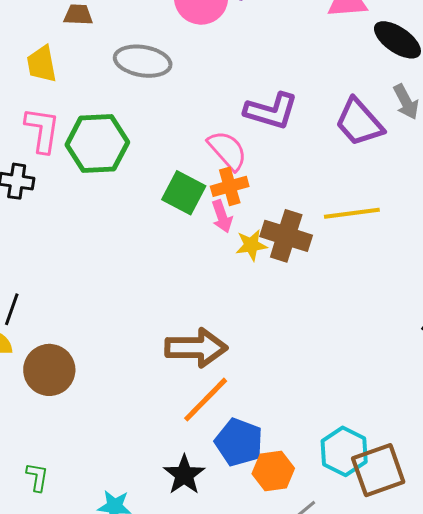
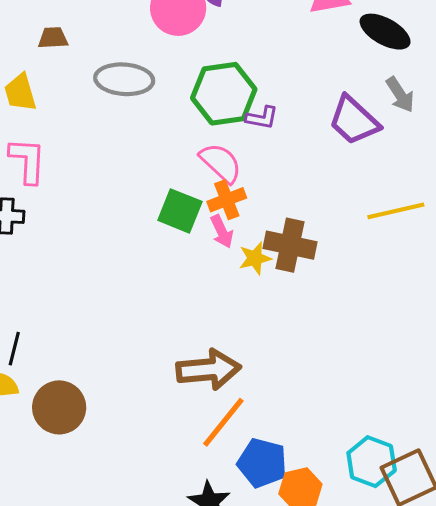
purple L-shape: (271, 111) -> (262, 118), size x0.6
green hexagon: (97, 144) -> (224, 94), moved
yellow line: (352, 213) -> (396, 211), moved

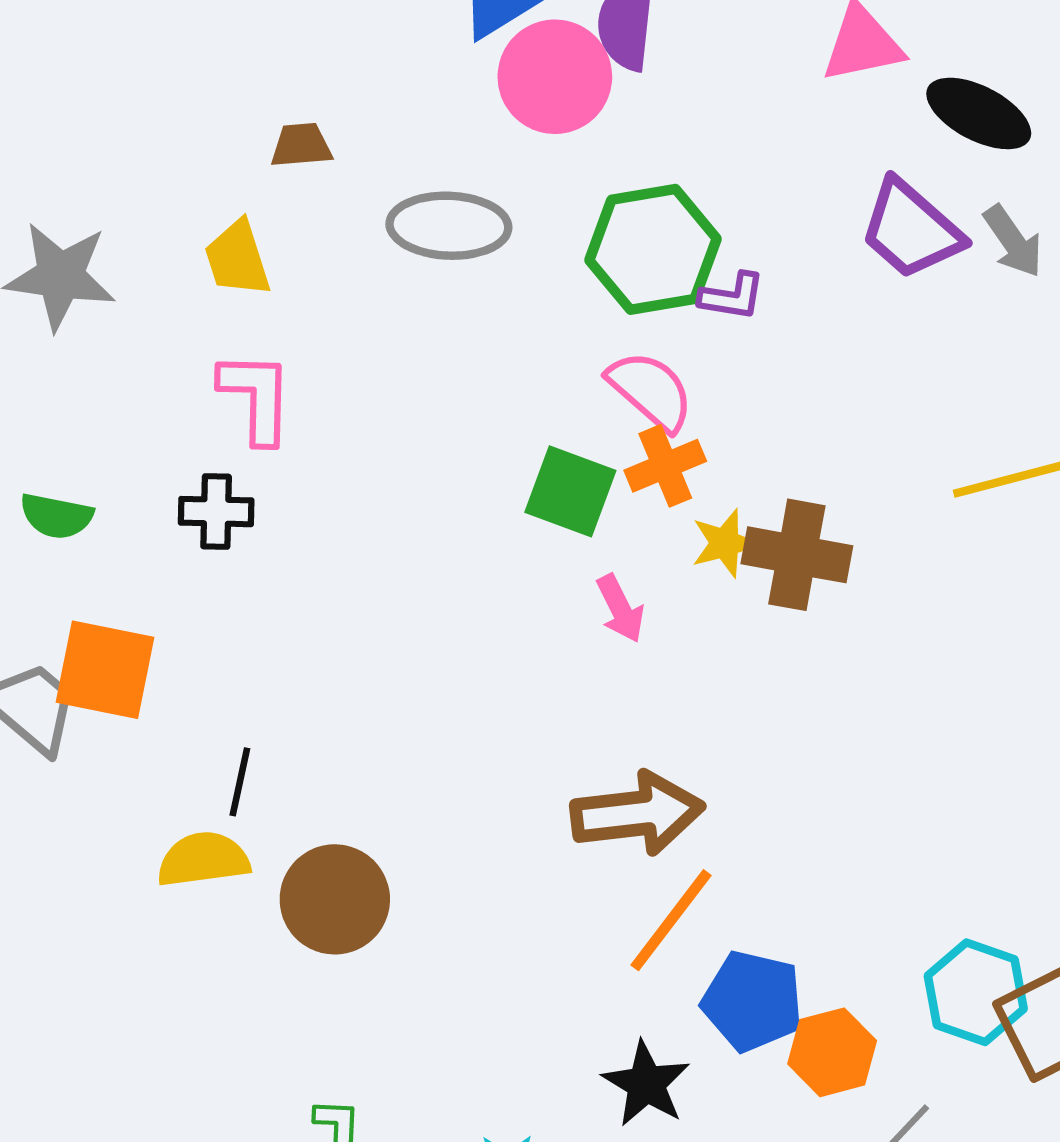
purple trapezoid: (354, 120) -> (911, 229), moved
pink arrow: (222, 232) -> (620, 609), moved
yellow star: (255, 258) -> (725, 543), moved

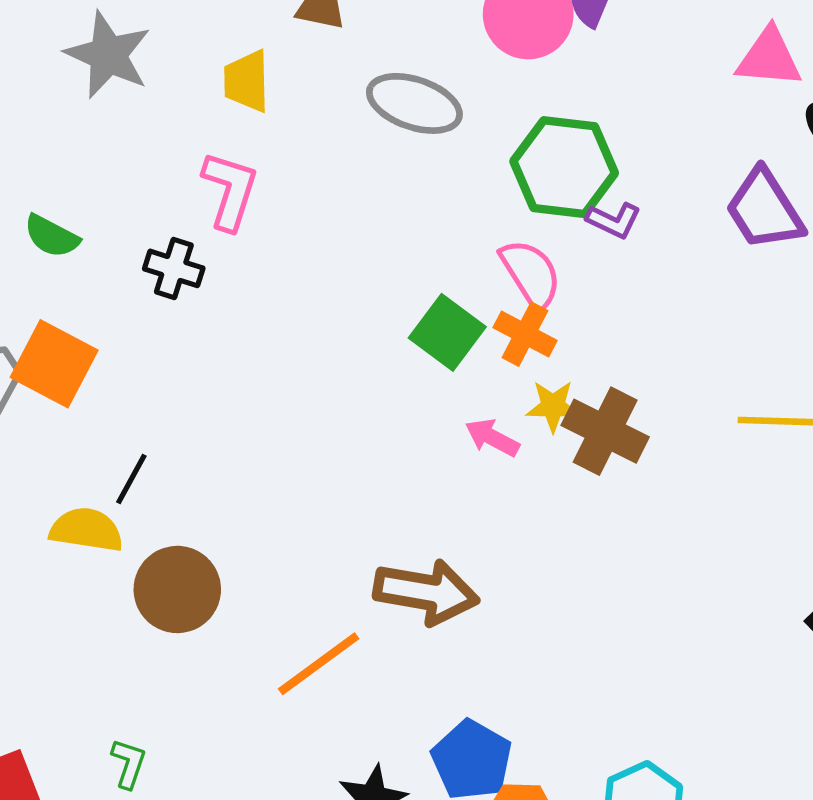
orange cross: (665, 466) -> (525, 334), turned 34
pink arrow: (620, 609) -> (492, 438), moved, turned 128
orange line: (671, 920) -> (319, 664), moved

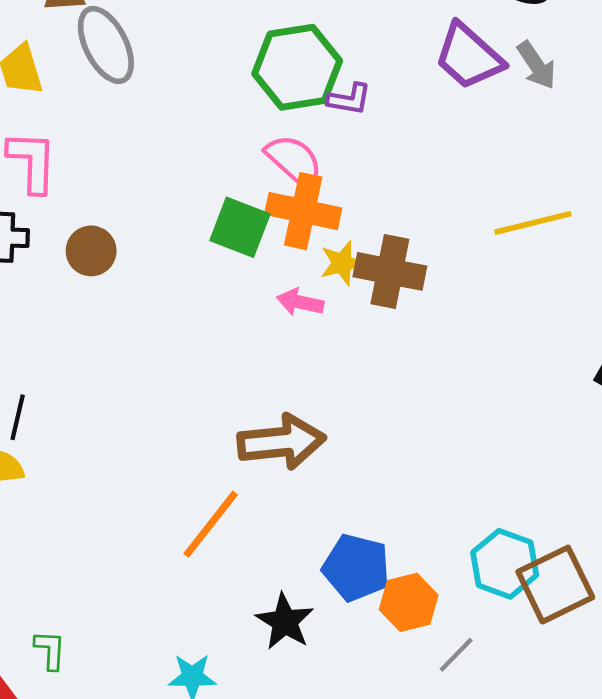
gray ellipse: (414, 103) -> (106, 45), moved, turned 60
orange cross: (525, 334) -> (303, 211), size x1.4
brown circle: (177, 589) -> (91, 251), moved, size x0.7
green L-shape: (129, 764) -> (50, 650), moved

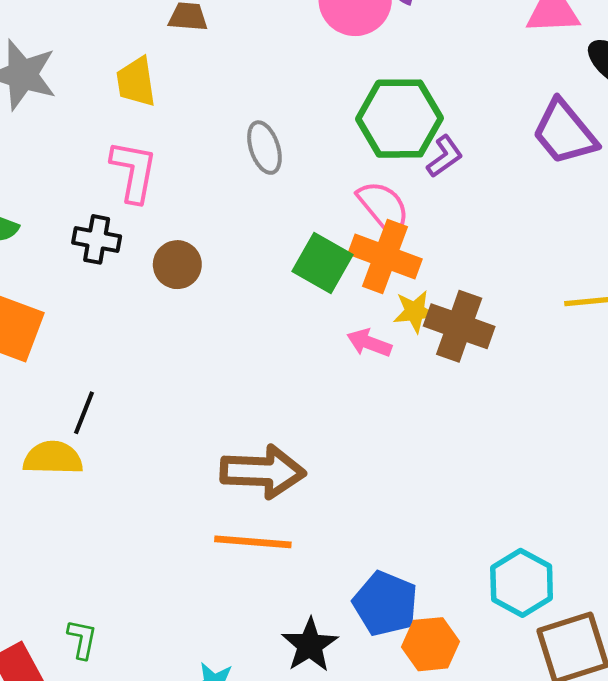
gray ellipse: (106, 45) -> (264, 148), moved, size x0.7
purple L-shape: (349, 99) -> (445, 156), turned -54
brown arrow: (281, 442) -> (263, 472), moved
orange line: (211, 524) -> (253, 542), turned 48
cyan hexagon: (505, 564) -> (522, 583), moved

